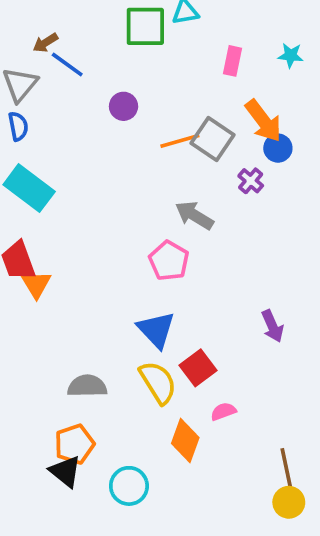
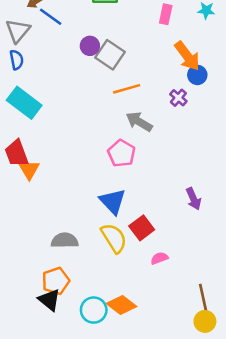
gray square: (213, 139) -> (110, 55), moved
orange line: (180, 141) -> (127, 89), moved
orange diamond: (185, 441) -> (121, 305), moved, turned -72

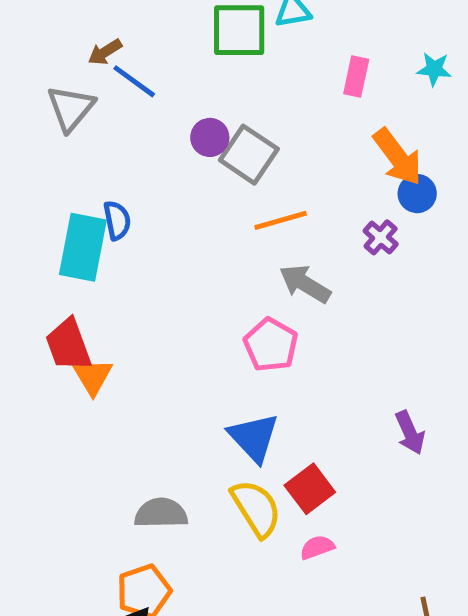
blue semicircle: (17, 60) -> (117, 220), moved
cyan rectangle: (24, 103) -> (83, 247), turned 64
pink semicircle: (159, 258) -> (317, 547), moved

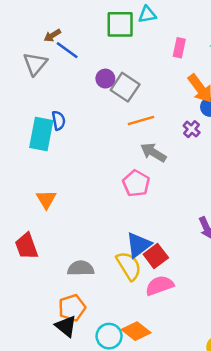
red trapezoid: (68, 345) -> (26, 246), moved
blue triangle: (254, 438) -> (139, 245), moved, turned 36
pink semicircle: (317, 547) -> (160, 286), size x1.6

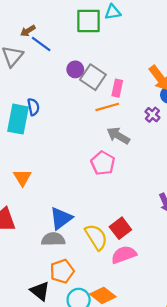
pink rectangle: (179, 48) -> (117, 88), moved
blue triangle: (139, 245) -> (61, 218), moved
orange pentagon: (72, 308) -> (62, 271), moved

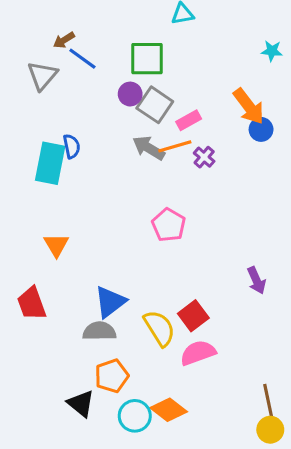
green square: (88, 21) -> (147, 59), moved
pink rectangle: (117, 88) -> (189, 120), turned 49
purple cross: (152, 115) -> (204, 157), moved
gray arrow: (118, 136) -> (149, 148), moved

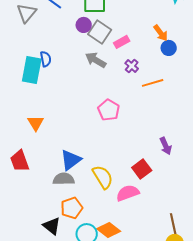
orange arrow: (249, 106) -> (161, 33), size x0.7
orange line: (175, 146) -> (153, 83), moved
red square: (193, 316) -> (142, 169), moved

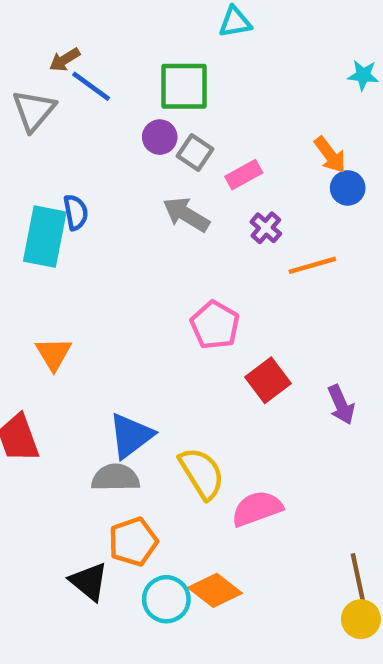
gray square: (100, 32) -> (195, 153), size x0.7
red square: (142, 169) -> (268, 380), moved

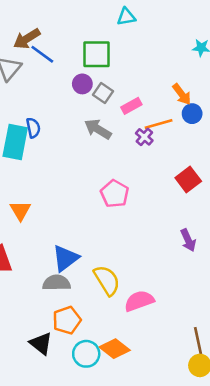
brown arrow: (65, 60) -> (27, 39), size x1.5
orange line: (312, 265) -> (159, 124), moved
red square: (268, 380) -> (188, 179), moved

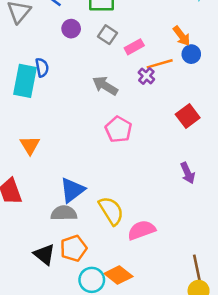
purple circle: (82, 84) -> (71, 29), moved
gray arrow: (98, 129) -> (105, 86), moved
black triangle: (41, 343) -> (44, 254), moved

